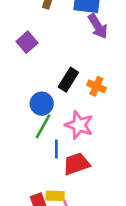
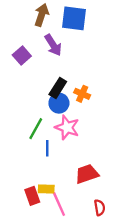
purple arrow: (98, 26) -> (53, 45), moved
blue circle: (42, 104) -> (59, 103), moved
red trapezoid: (76, 164) -> (87, 174), moved

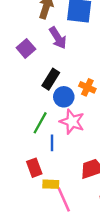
black rectangle: (58, 88) -> (51, 79), moved
red rectangle: (32, 196) -> (34, 168), moved

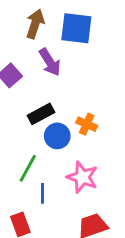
black rectangle: (51, 79) -> (41, 114), turned 30
pink star: (72, 122) -> (82, 177), moved

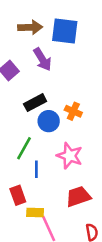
brown arrow: (35, 24) -> (30, 27), turned 70

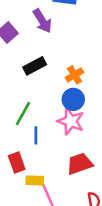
orange cross: (73, 111) -> (75, 75), turned 35
blue circle: (49, 121) -> (73, 99), moved

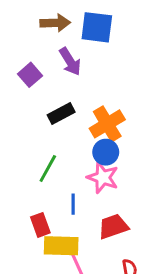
orange cross: (75, 75) -> (107, 124), size x1.6
blue line: (36, 135) -> (73, 204), moved
yellow rectangle: (35, 180) -> (61, 246), size x1.6

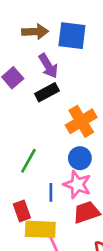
black rectangle: (61, 113) -> (47, 92), moved
blue circle: (106, 152) -> (80, 158), moved
pink star: (103, 177) -> (77, 185), moved

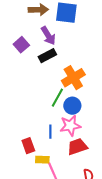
green line: (28, 161) -> (57, 98), moved
pink star: (77, 185) -> (70, 126), turned -30
yellow rectangle: (40, 229) -> (42, 160), size x0.6

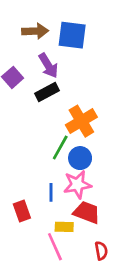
red trapezoid: (77, 147) -> (87, 212), turned 40
yellow rectangle: (42, 160) -> (64, 227), moved

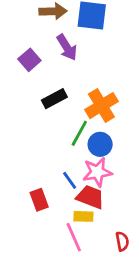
black rectangle: (47, 92) -> (54, 99), moved
blue line: (51, 192) -> (70, 180), turned -36
red trapezoid: (87, 212) -> (90, 197), moved

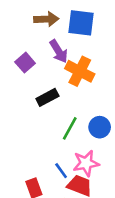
orange cross: (101, 106) -> (80, 71), moved, turned -32
blue circle: (100, 144) -> (100, 127), moved

